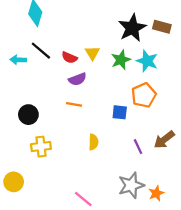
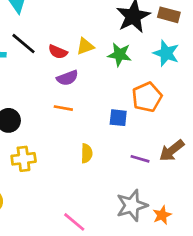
yellow triangle: (92, 53) -> (85, 46), turned 42
green star: (121, 60) -> (120, 55), turned 30
cyan star: (147, 61) -> (166, 53), moved
purple line: (138, 147) -> (140, 159), turned -49

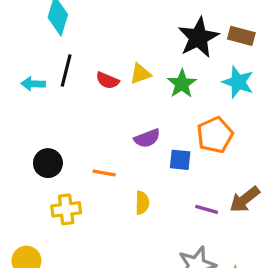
black line: (24, 44) -> (66, 71), turned 64
green star: (120, 55) -> (182, 84), turned 30
purple semicircle: (67, 78) -> (147, 138), moved
orange line: (63, 108) -> (104, 173), moved

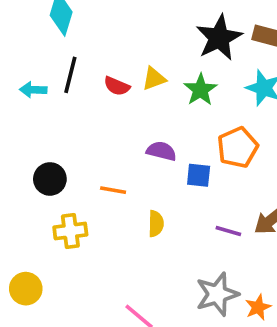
purple semicircle: (147, 138) -> (161, 151), turned -145

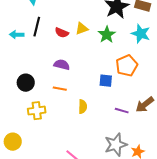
purple semicircle: (161, 151) -> (62, 65), moved

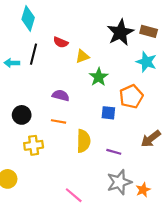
red semicircle: (62, 33) -> (61, 42), moved
green star: (107, 35) -> (99, 77), moved
yellow semicircle: (83, 107) -> (83, 141), size x1.5
purple line: (122, 111) -> (114, 152), moved

